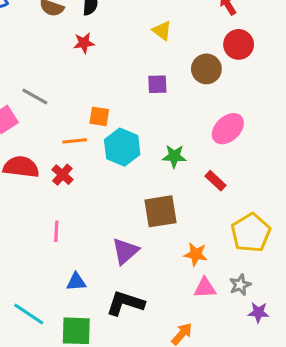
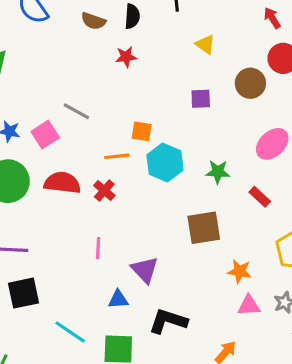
purple triangle: (125, 251) -> (145, 270), moved, turned -32

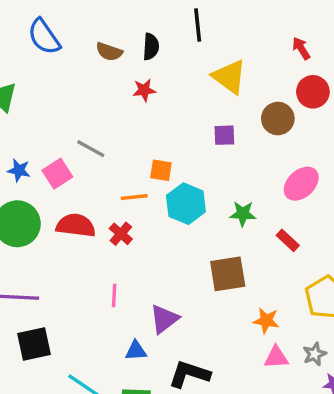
yellow triangle: (205, 44) -> (229, 77), size x1.6
purple triangle: (145, 270) -> (164, 319), turned 36

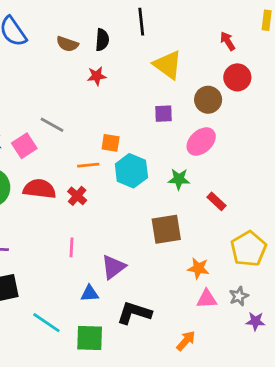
pink ellipse: (301, 184) -> (201, 141), moved

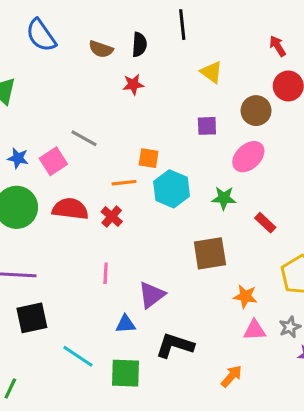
yellow triangle: (168, 65) -> (211, 72), size x0.7

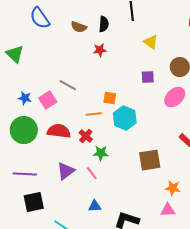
green star: (224, 198) -> (101, 153), moved
pink line: (106, 273) -> (92, 173), moved, turned -40
purple triangle: (152, 295) -> (66, 171), moved
pink triangle: (254, 330) -> (168, 210), moved

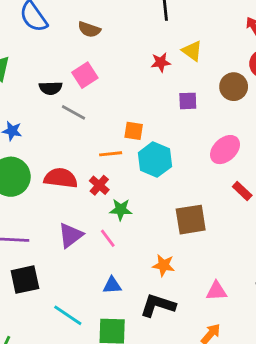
black semicircle: (104, 24) -> (51, 88), moved, turned 84
red star: (100, 50) -> (161, 62), moved
pink ellipse: (175, 97) -> (225, 150), moved
pink square: (48, 100) -> (85, 75), moved
orange star: (173, 188) -> (164, 265), moved

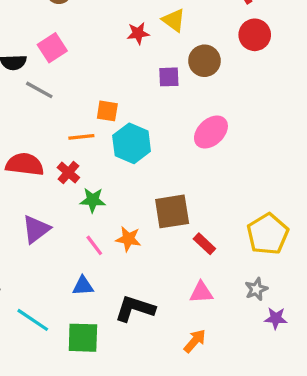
brown circle: (234, 87) -> (204, 61), moved
red rectangle: (242, 191) -> (204, 244), moved
pink line: (108, 238) -> (94, 245), moved
orange star: (164, 265) -> (128, 239), moved

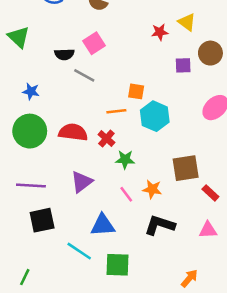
blue triangle: (83, 286) -> (103, 225), moved, size x1.5
black L-shape: (135, 309) -> (160, 225), moved
orange arrow: (195, 341) -> (189, 278), moved

